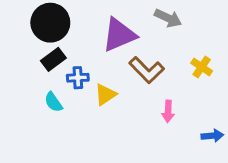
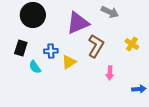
black rectangle: (53, 59) -> (21, 48), moved, turned -35
brown L-shape: (147, 70) -> (96, 46), turned -105

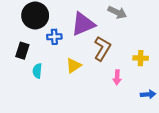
yellow cross: (132, 44) -> (141, 58), moved, turned -32
blue cross: (51, 51) -> (54, 37), moved
cyan semicircle: (35, 67) -> (37, 71), turned 40

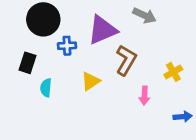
yellow cross: (141, 58) -> (173, 72), turned -32

